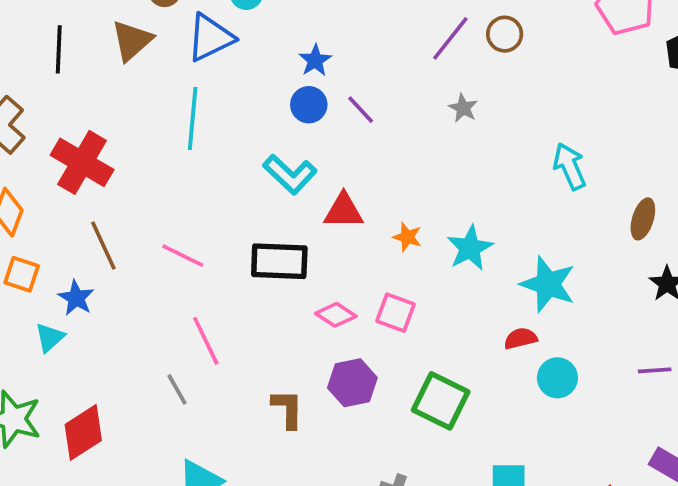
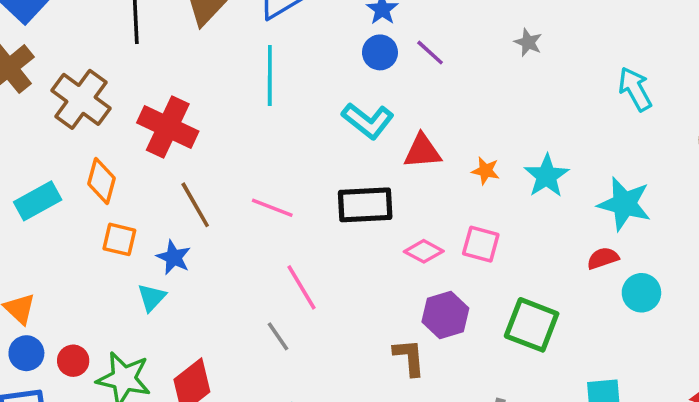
brown L-shape: (288, 409) -> (409, 357), moved

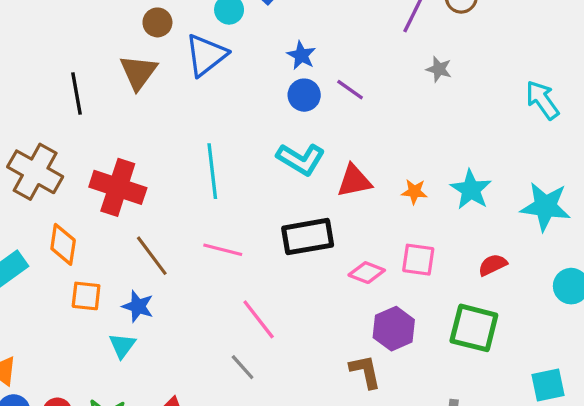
cyan line: (270, 76) -> (212, 171), moved
red semicircle: (603, 258) -> (493, 265), moved

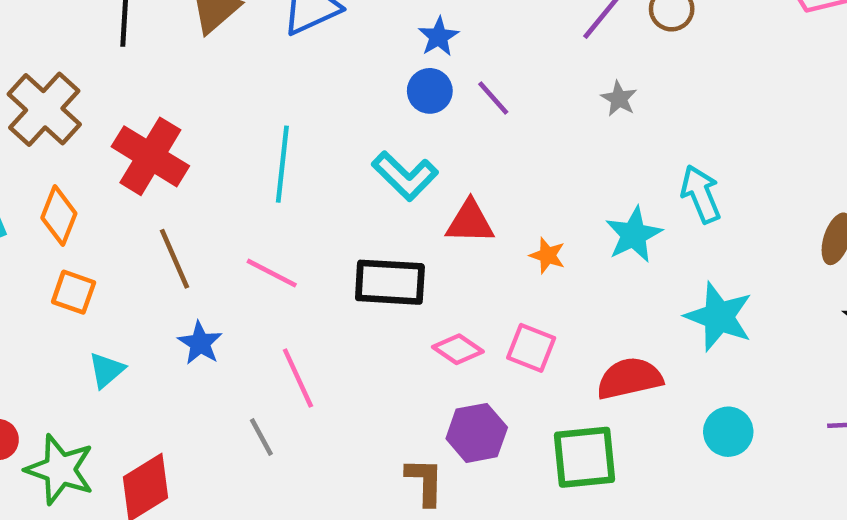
cyan arrow: (542, 100) -> (701, 194), moved
cyan star: (471, 190) -> (634, 235), moved
red semicircle: (493, 265) -> (629, 378), size x1.6
blue star: (138, 306) -> (200, 343), moved
green square: (474, 328) -> (585, 457), turned -33

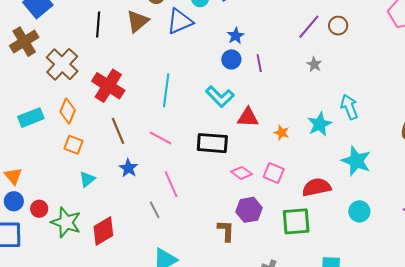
purple line: (493, 98) -> (259, 63), turned 30

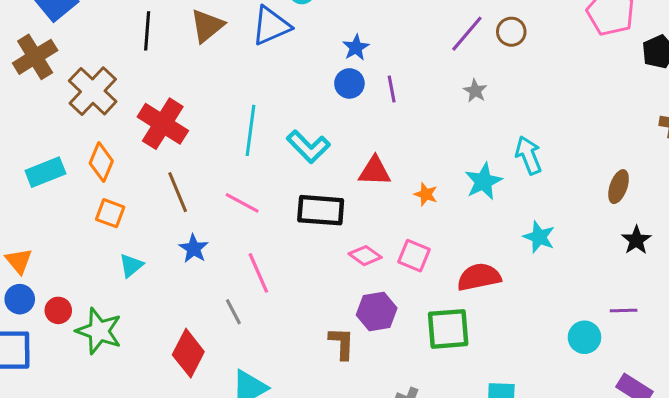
cyan L-shape: (220, 97) -> (308, 147), moved
cyan star: (356, 161) -> (539, 237), size x0.7
cyan circle: (359, 211) -> (584, 337), moved
red diamond: (103, 231) -> (188, 353), moved, turned -32

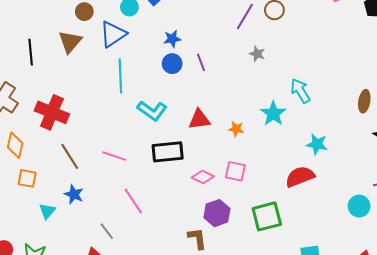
blue star: (356, 47) -> (172, 39), turned 30
cyan line: (251, 130) -> (120, 76), moved
blue star: (194, 249) -> (74, 194), moved
red semicircle: (479, 277) -> (300, 177), moved
gray line: (233, 312) -> (107, 231), moved

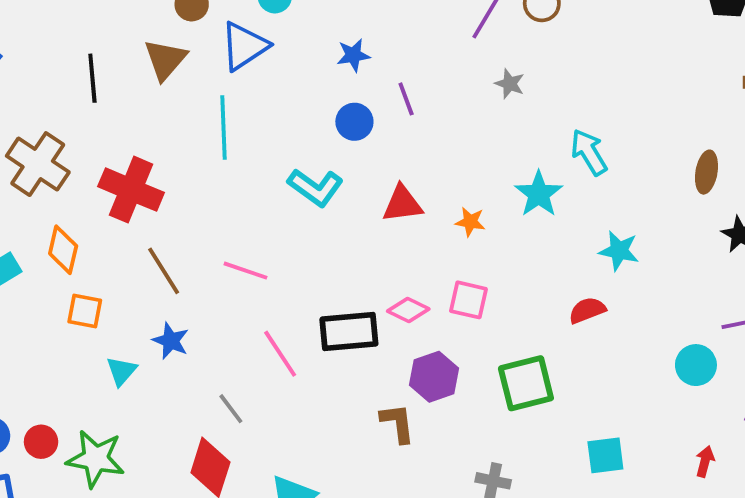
blue circle: (172, 64) -> (354, 122), moved
cyan line: (120, 76) -> (224, 128), moved
black rectangle: (168, 152) -> (349, 332), moved
red semicircle: (300, 177) -> (587, 310), size x0.7

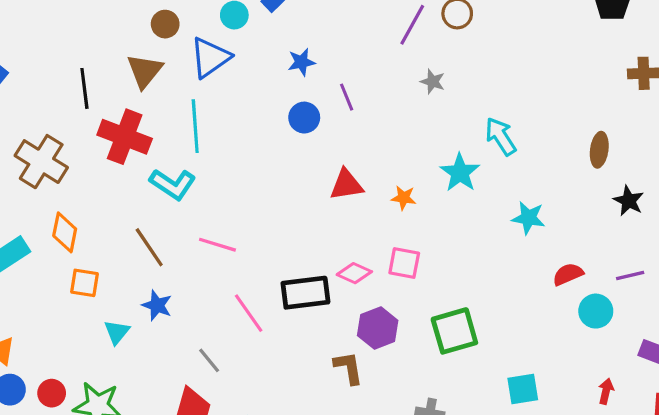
cyan L-shape: (315, 187) -> (173, 184), moved
red cross: (131, 190) -> (125, 137), moved
red semicircle: (587, 310) -> (568, 274), moved

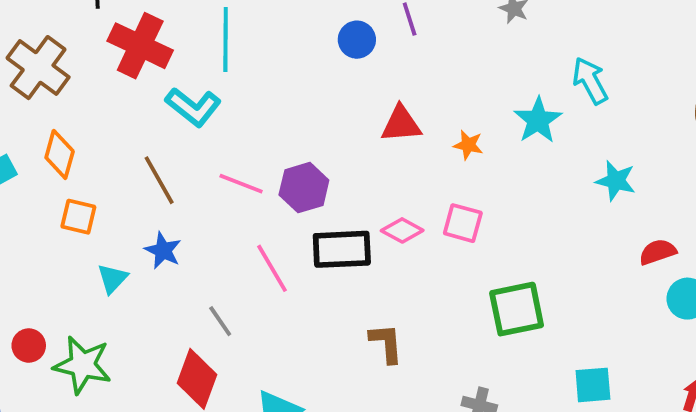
purple hexagon: (378, 328) -> (304, 188), moved

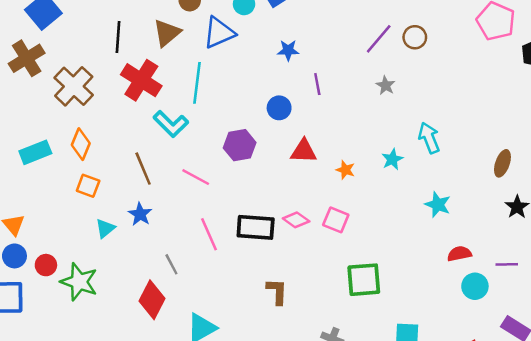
blue circle: (357, 40) -> (279, 108), moved
cyan star: (538, 120) -> (392, 159), size x0.7
purple hexagon: (304, 188) -> (240, 145), moved

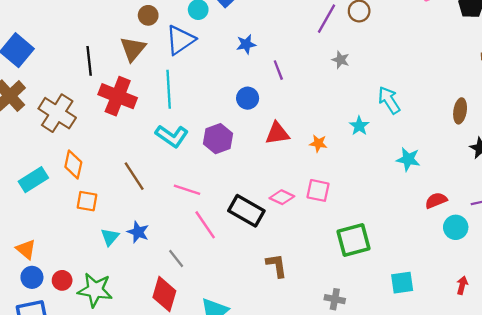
cyan L-shape: (171, 124) -> (172, 136), moved
pink line: (196, 177) -> (187, 190), moved
blue star: (140, 214) -> (138, 232), moved
black rectangle: (256, 227) -> (246, 211), turned 36

